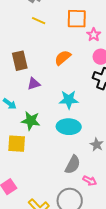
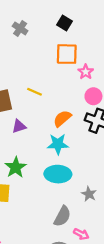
yellow line: (39, 21) -> (35, 92), moved
orange semicircle: (63, 58) -> (62, 118), moved
green star: (31, 121) -> (16, 167), turned 30

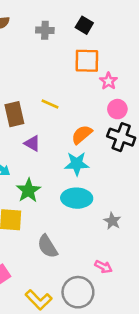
gray cross: (20, 28) -> (45, 30), moved, turned -32
purple triangle: (19, 126) -> (32, 143), turned 48
gray semicircle: (62, 216) -> (47, 246), moved, turned 120

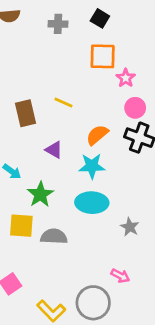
purple triangle: (32, 143) -> (54, 150), moved
gray semicircle: (47, 246) -> (54, 236), moved, turned 125

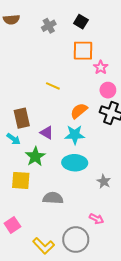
gray cross: (58, 24) -> (49, 26), turned -32
brown rectangle: (25, 113) -> (22, 118), moved
purple triangle: (54, 150) -> (47, 133), moved
gray semicircle: (54, 236) -> (53, 198), moved

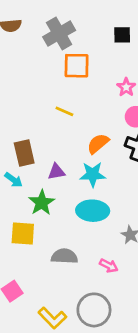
black square: (81, 22) -> (122, 35), moved, turned -32
gray cross: (49, 26) -> (59, 34), size x1.6
orange square: (83, 51) -> (77, 66), moved
purple triangle: (47, 133) -> (56, 172), turned -40
pink arrow: (97, 219) -> (109, 266), moved

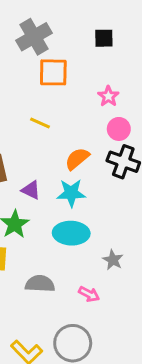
purple triangle: (56, 172) -> (31, 190), turned 36

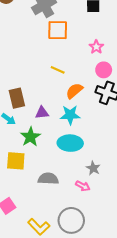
yellow line: (40, 123) -> (58, 70), moved
purple triangle: (31, 190) -> (42, 113), turned -32
gray star: (113, 260) -> (93, 168), moved

